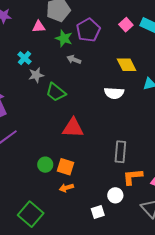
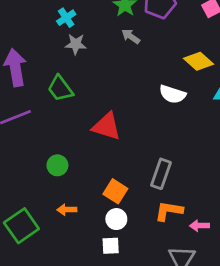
yellow diamond: (127, 65) -> (199, 61), turned -35
green trapezoid: (56, 92) -> (60, 88), moved
orange square: (66, 167) -> (115, 191), moved
orange arrow: (66, 188) -> (67, 210), moved
white circle: (115, 195) -> (116, 219), moved

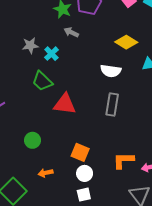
cyan cross: (66, 18) -> (51, 54), moved
green trapezoid: (60, 88) -> (42, 81), moved
gray rectangle: (161, 174) -> (112, 105), moved

